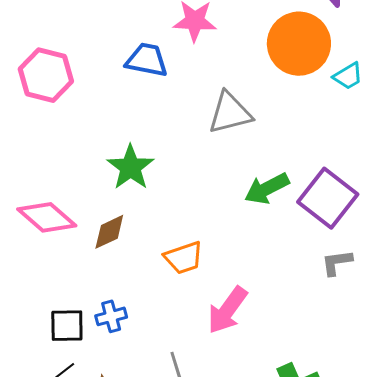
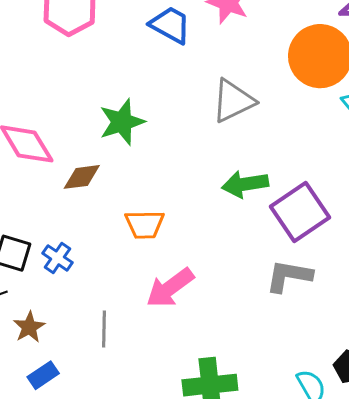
gray triangle: (230, 113) -> (233, 101), turned -30
gray L-shape: (337, 262) -> (289, 276), size x1.4
blue cross: (111, 316) -> (58, 258), turned 32

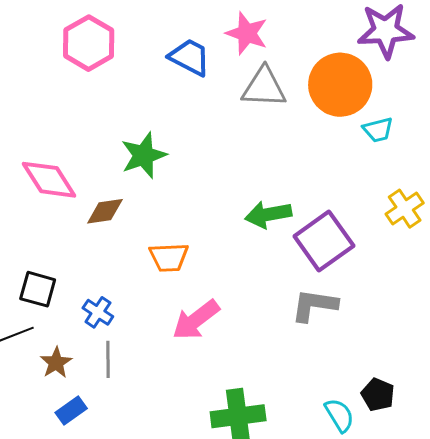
gray triangle: (233, 101) -> (264, 87), moved, turned 30
blue cross: (58, 258) -> (98, 312), moved
gray line: (104, 329) -> (108, 359), moved

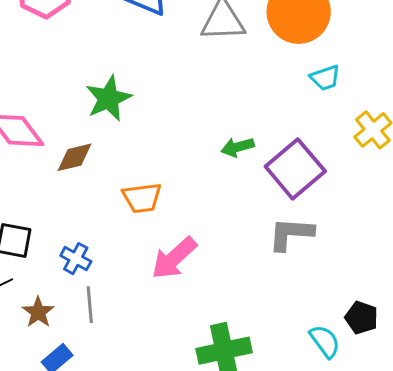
cyan trapezoid: (378, 130) -> (325, 78), moved
green arrow: (268, 214) -> (238, 147), size x0.7

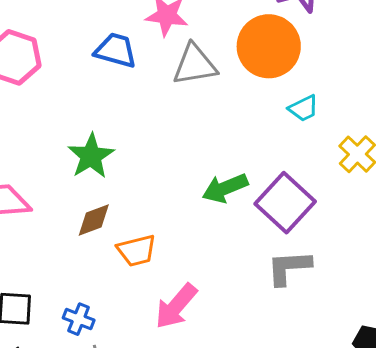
green arrow: (238, 147) -> (225, 188), size x1.4
brown diamond: (75, 157) -> (94, 220), moved

